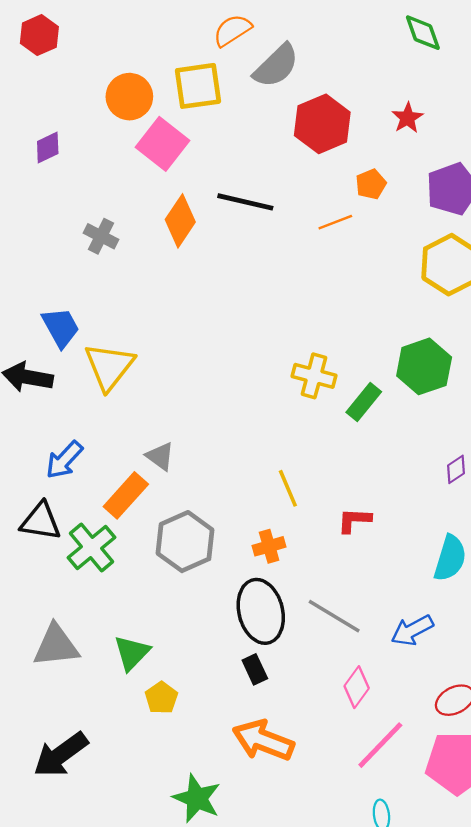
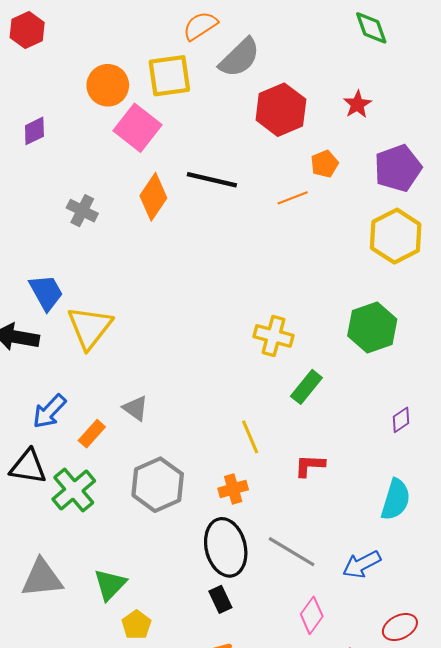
green rectangle: (364, 402) -> (306, 387), moved
orange rectangle: (126, 495) -> (92, 434), moved, size x0.7

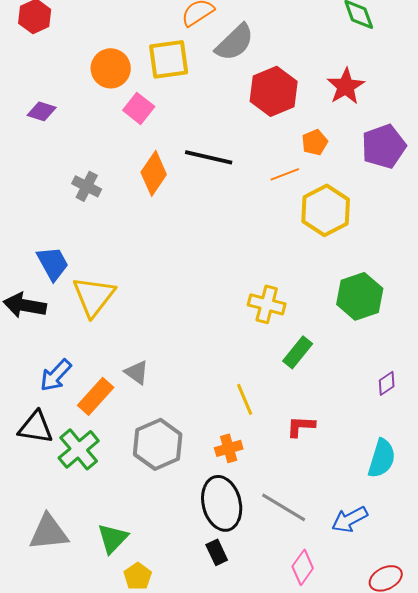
red star: (357, 104) -> (346, 86), size x1.4
pink square: (138, 128) -> (139, 108), size x0.7
purple diamond: (34, 131) -> (42, 111), turned 44
yellow hexagon: (396, 236) -> (326, 210), moved
orange rectangle: (92, 434) -> (96, 396), size x1.4

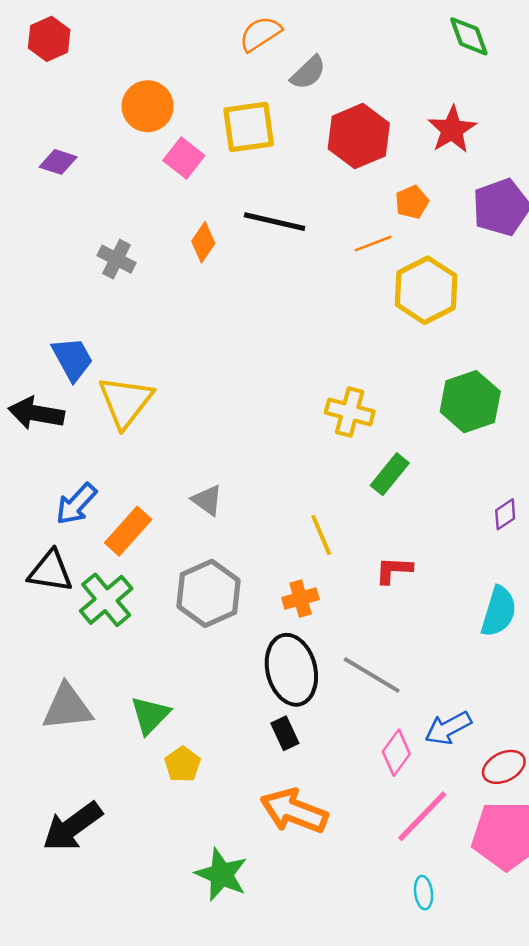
gray semicircle: (235, 42) -> (308, 73), size x0.7
yellow square: (169, 59) -> (249, 127), moved
orange diamond: (154, 173) -> (203, 242), size x0.7
gray triangle: (137, 372) -> (207, 500), moved
blue arrow: (350, 519) -> (448, 728), moved

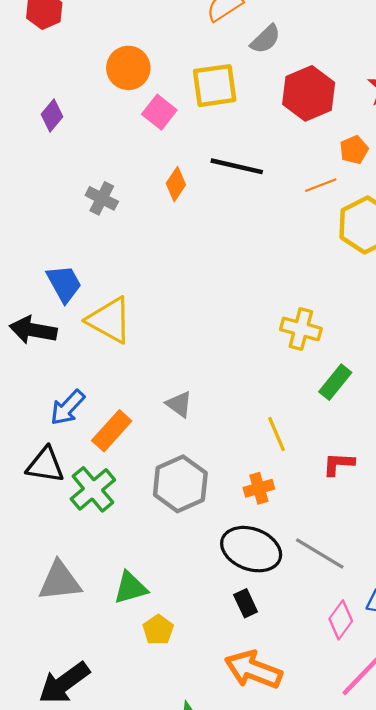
purple diamond: (58, 162) -> (52, 115), turned -68
yellow triangle: (126, 402) -> (110, 320), turned -39
black ellipse: (291, 670) -> (251, 549), turned -56
green triangle: (150, 715) -> (131, 588), turned 30

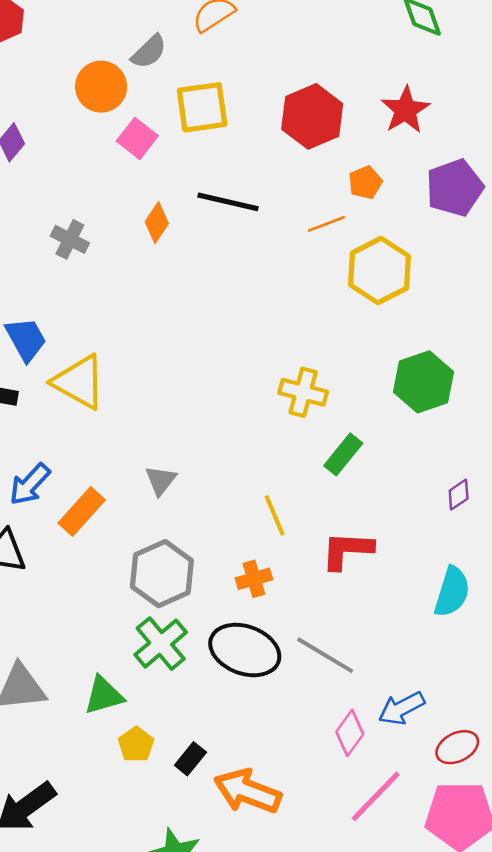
gray semicircle: (265, 39) -> (149, 52), moved
gray triangle: (179, 404) -> (161, 480), turned 32
red L-shape: (338, 464) -> (347, 550), size x1.4
green cross: (93, 489) -> (161, 644), moved
black rectangle: (246, 603) -> (190, 759), moved, turned 64

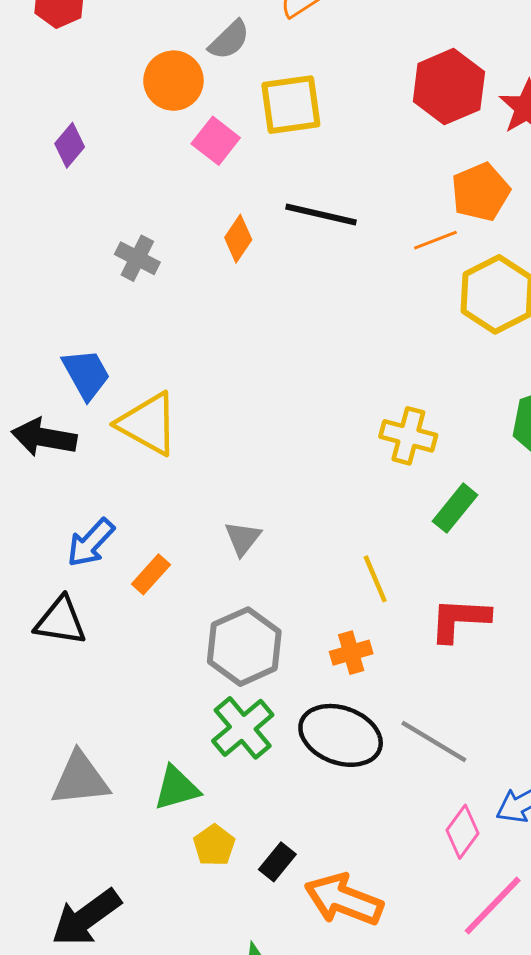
red hexagon: (312, 116) -> (449, 87), moved
orange pentagon: (365, 182) -> (481, 192), size x1.5
orange rectangle: (82, 511) -> (151, 574), size x0.7

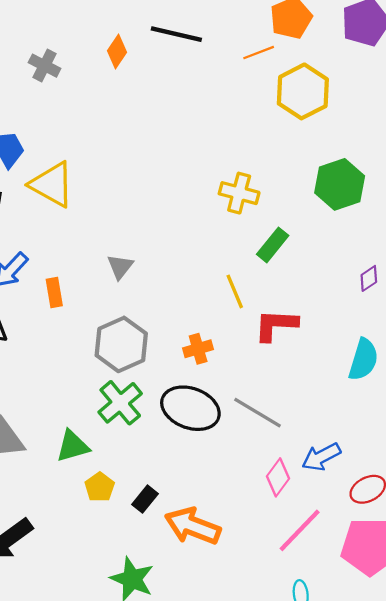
orange rectangle: (151, 574) -> (54, 293), turned -52
yellow line: (375, 579) -> (235, 291), moved

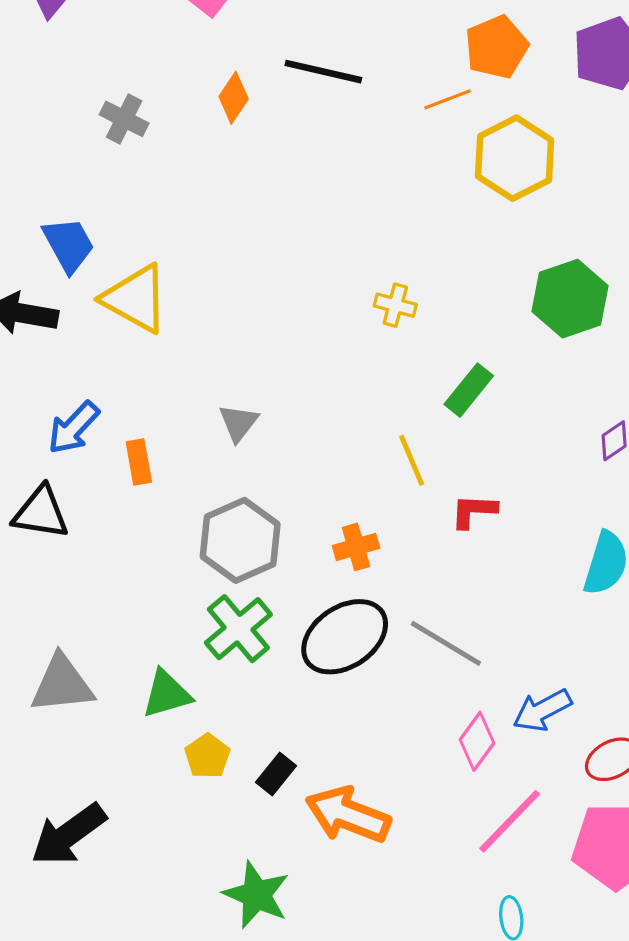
yellow cross: (239, 193) -> (395, 305), moved, size x0.7
red L-shape: (276, 325) -> (474, 511), size x0.7
black ellipse: (190, 408) -> (345, 637), turned -54

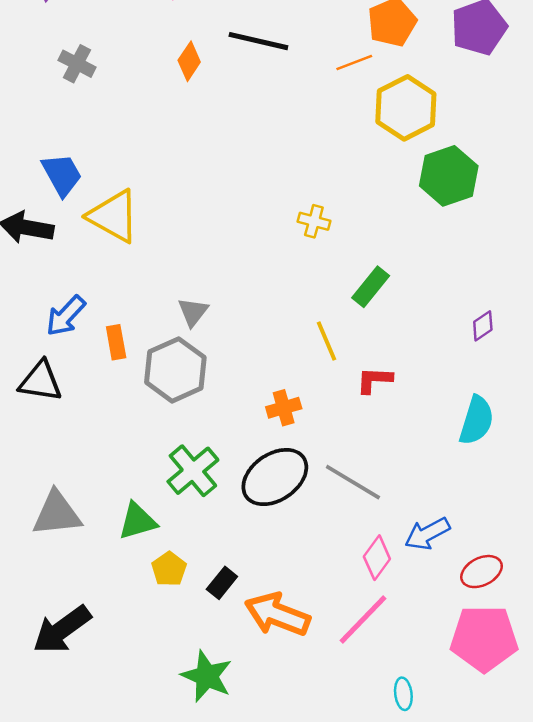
gray cross: (124, 119) -> (77, 64), moved
green hexagon: (570, 299) -> (449, 176), moved
gray hexagon: (240, 540) -> (175, 370), moved
pink line: (510, 821) -> (363, 619), moved

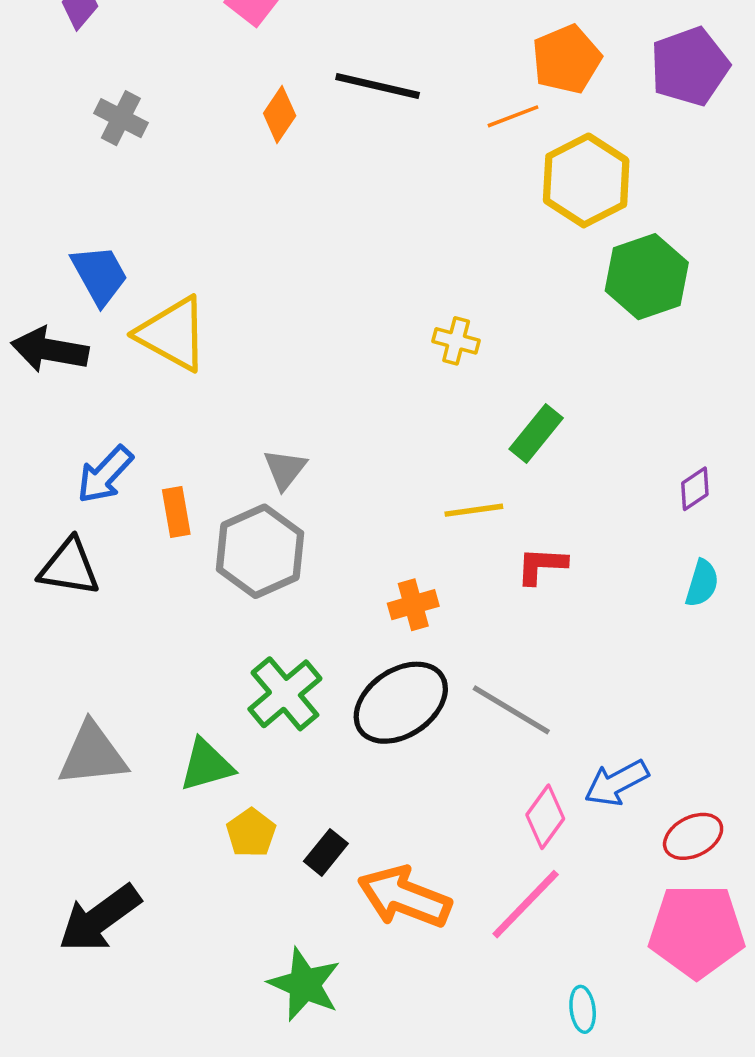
yellow line: (327, 341) -> (474, 510), turned -75
cyan semicircle: (476, 420) -> (702, 583), moved, size x0.7

